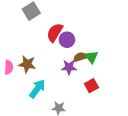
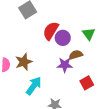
green triangle: (91, 57) -> (89, 34), moved
brown star: (27, 64) -> (24, 62), turned -30

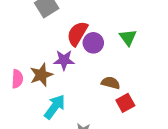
brown semicircle: (76, 55) -> (111, 83), moved, turned 32
purple star: (65, 65) -> (64, 60), moved

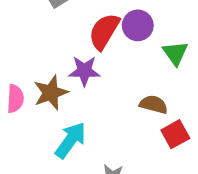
green triangle: (128, 38) -> (175, 53), moved
purple circle: (93, 43) -> (138, 25), moved

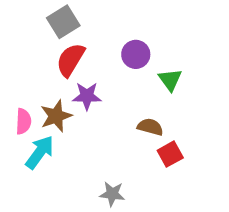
red semicircle: (104, 31) -> (71, 60), moved
cyan arrow: (71, 140) -> (40, 152), moved

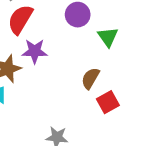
brown semicircle: (150, 127) -> (90, 78), turned -75

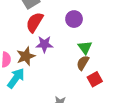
green triangle: (108, 37) -> (85, 47), moved

